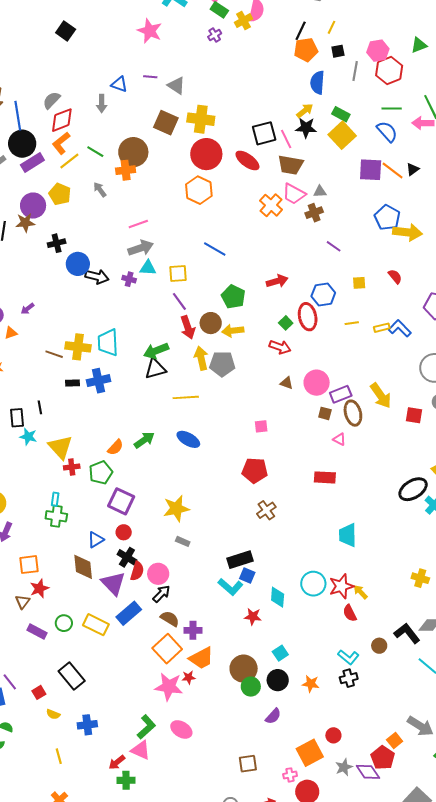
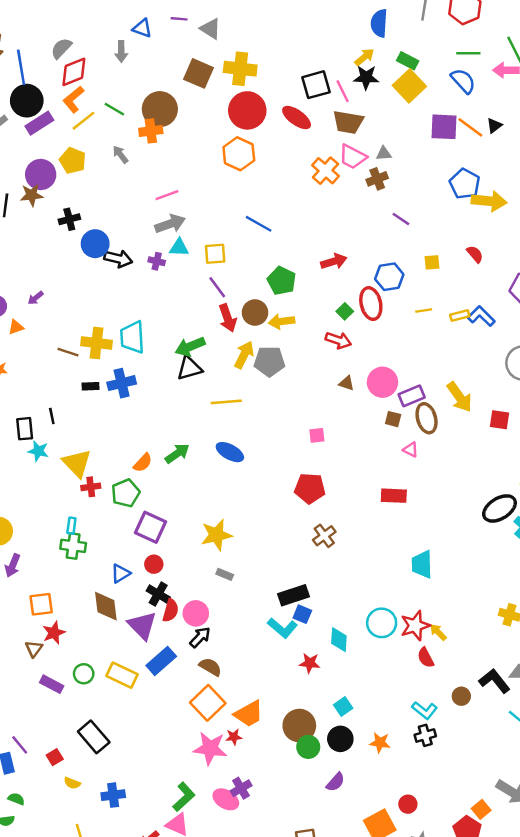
yellow arrow: (201, 358) -> (244, 355), turned 40
purple cross: (193, 630) -> (241, 788), moved, turned -30

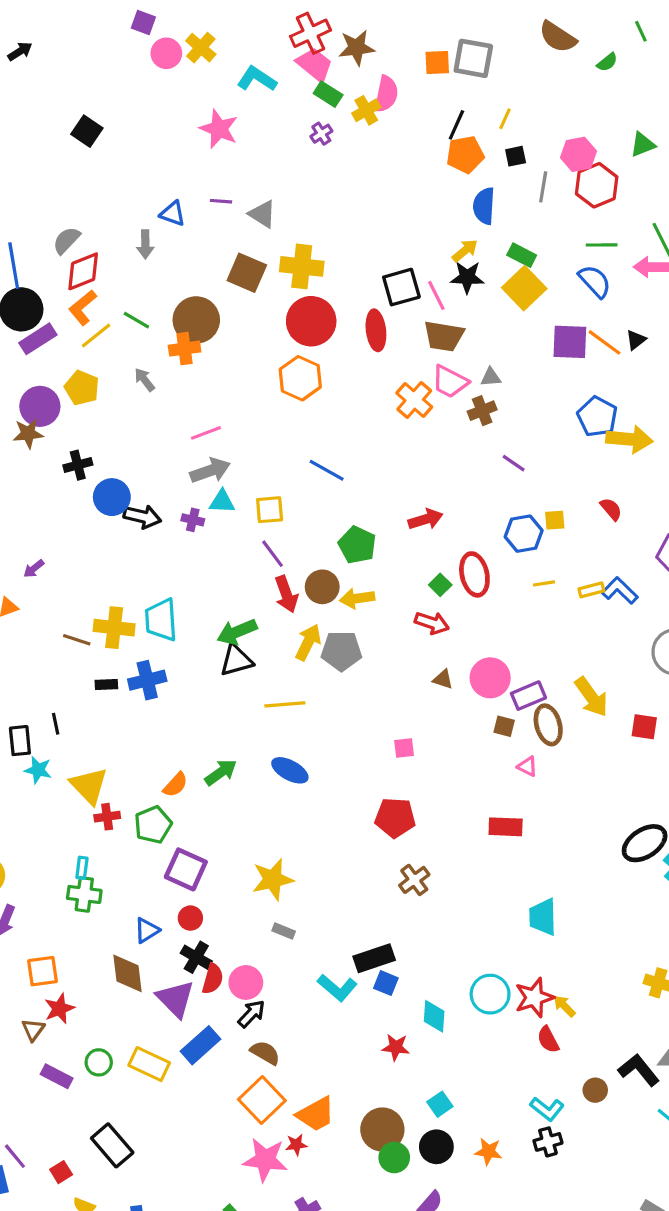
red ellipse: (297, 118) -> (376, 330), turned 48
blue hexagon: (389, 277) -> (524, 534), moved
cyan L-shape: (282, 628) -> (337, 988), moved

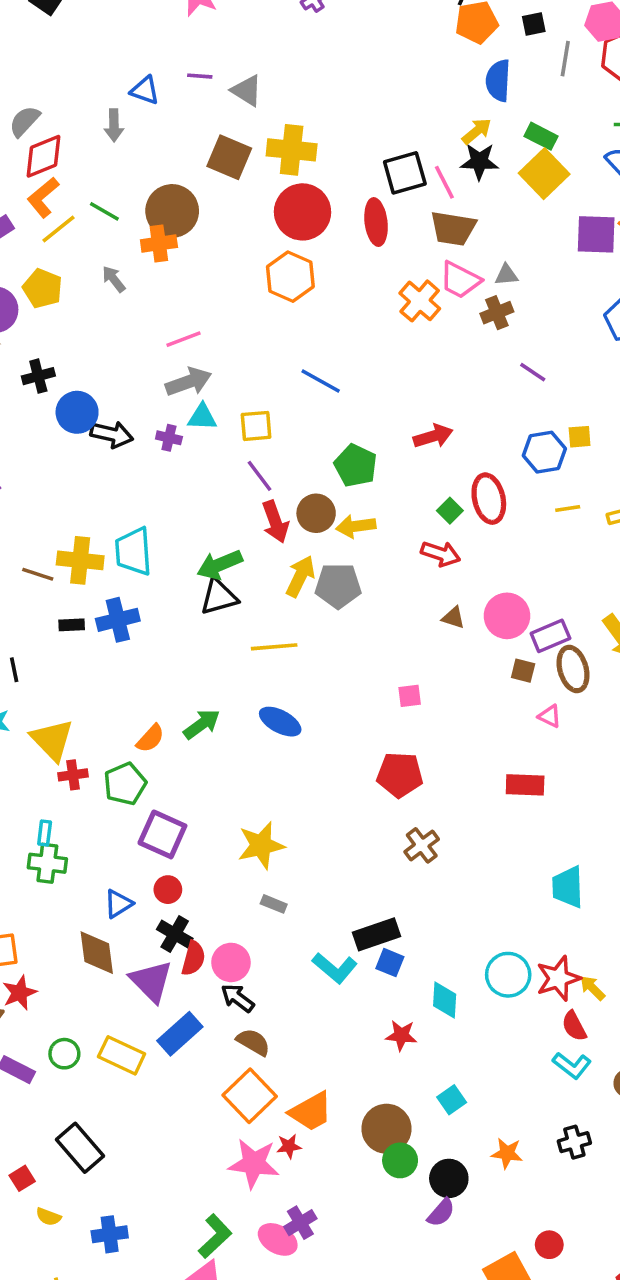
black arrow: (251, 1014) -> (238, 998), turned -96
cyan L-shape: (547, 1109) -> (572, 1065), moved
black circle: (436, 1147) -> (449, 1178), moved

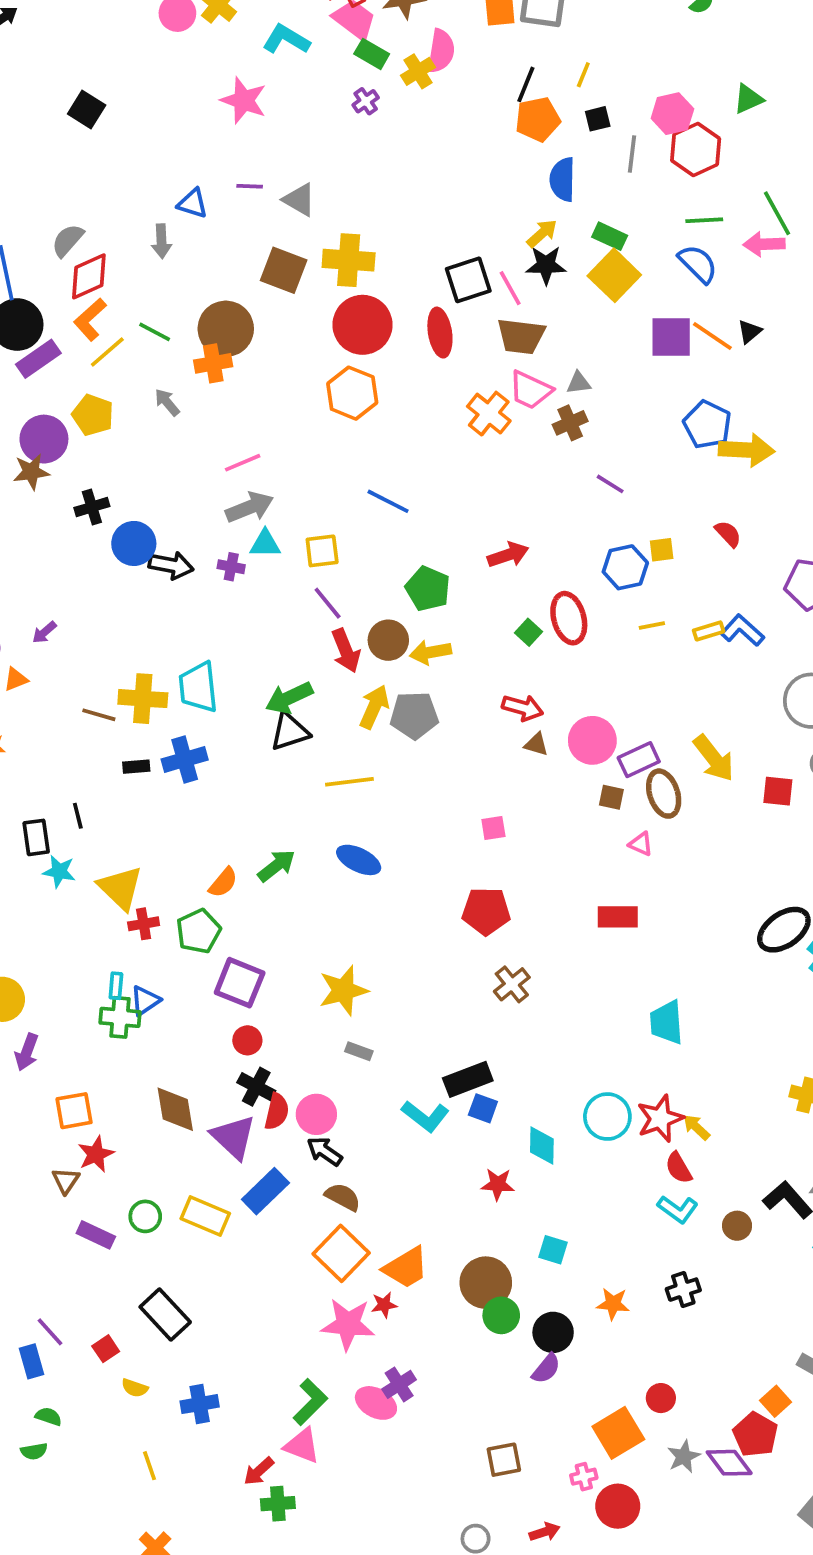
red arrow: (441, 554) -> (523, 708), moved
blue triangle: (118, 904) -> (145, 1001), moved
cyan square: (452, 1100) -> (553, 1250), turned -36

